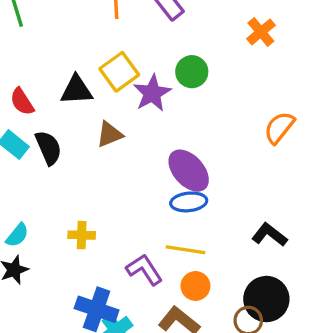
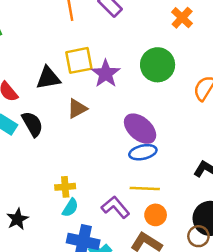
yellow square: (119, 72) -> (79, 60), turned 32
green circle: (192, 72) -> (158, 65), moved, size x1.4
cyan semicircle: (17, 235) -> (70, 208), moved

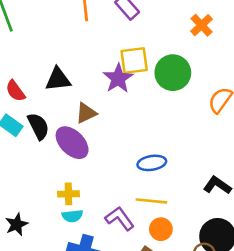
yellow square: (79, 60) -> (134, 60), moved
purple ellipse: (140, 129) -> (72, 143), moved
cyan semicircle: (70, 208) -> (72, 216), turned 48

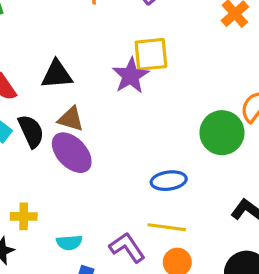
green circle: (173, 73) -> (222, 133), moved
brown triangle: (86, 113) -> (71, 119), moved, turned 40
yellow cross: (68, 194) -> (24, 216), moved

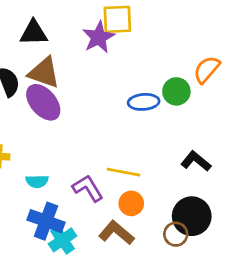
brown triangle: (71, 119) -> (44, 73), size x1.4
green circle: (222, 133) -> (176, 91), size x0.7
blue ellipse: (169, 181) -> (144, 102), moved

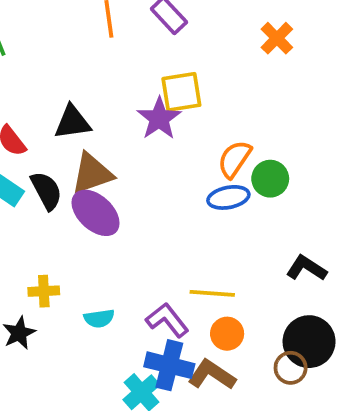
orange semicircle: (207, 70) -> (234, 159), moved
brown triangle: (44, 73) -> (92, 173), turned -32
blue cross: (46, 221) -> (169, 365), moved

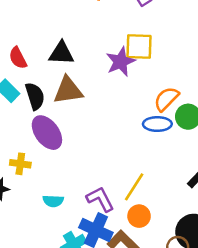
purple ellipse: (96, 213) -> (47, 133), moved
yellow line: (212, 293) -> (134, 187), turned -72
cyan semicircle: (99, 318) -> (53, 201), moved

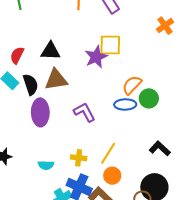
red semicircle: (18, 58) -> (17, 55), turned 54
purple ellipse: (47, 133) -> (40, 112), turned 36
yellow cross: (20, 164) -> (79, 158), moved
purple L-shape: (100, 199) -> (84, 112), moved

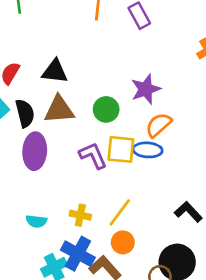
yellow square: (110, 45) -> (121, 149), moved
purple star: (96, 57) -> (146, 89), moved
green circle: (149, 98) -> (106, 109), moved

